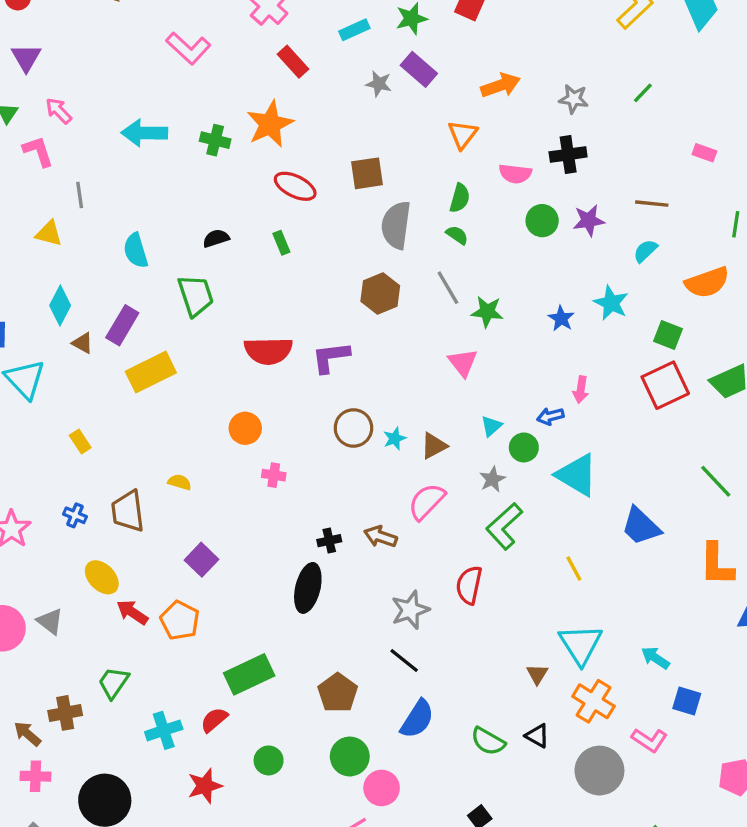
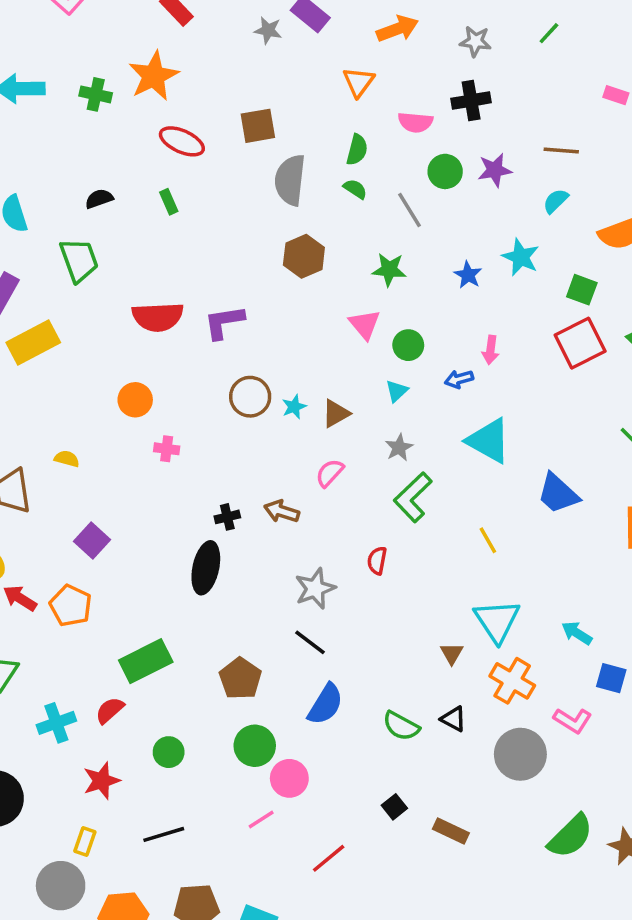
gray line: (448, 288) -> (410, 210), moved
brown hexagon: (380, 293) -> (304, 256), moved
green circle: (524, 447) -> (408, 345), moved
pink semicircle: (427, 502) -> (330, 473), size x0.7
red semicircle: (469, 585) -> (377, 561), size x0.7

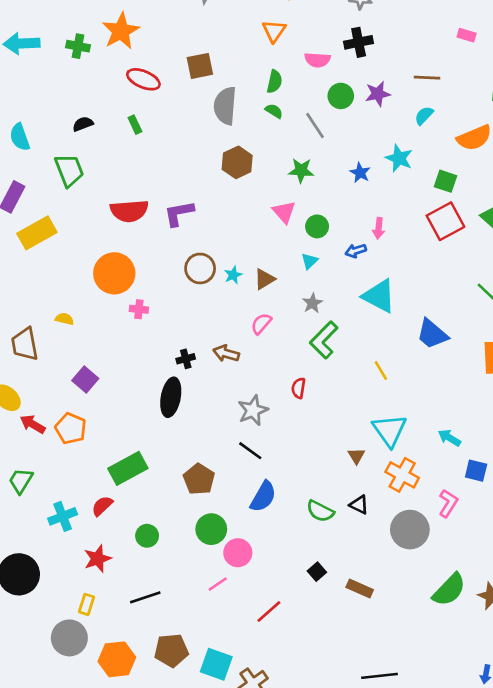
orange circle: (135, 400) -> (114, 273), size x1.6
pink L-shape: (573, 721) -> (448, 503), turned -88

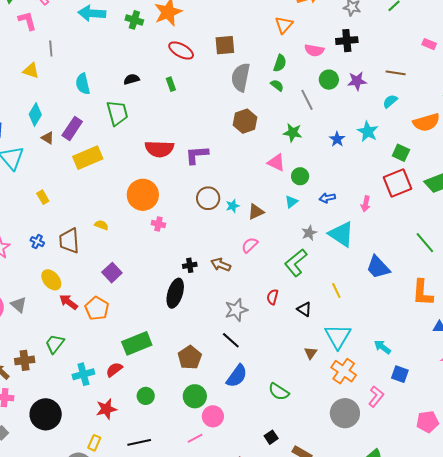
pink triangle: (284, 212) -> (276, 163), turned -30
pink arrow: (379, 228) -> (366, 204), moved
gray star: (312, 303) -> (309, 233), moved
black triangle: (359, 505) -> (304, 309), moved

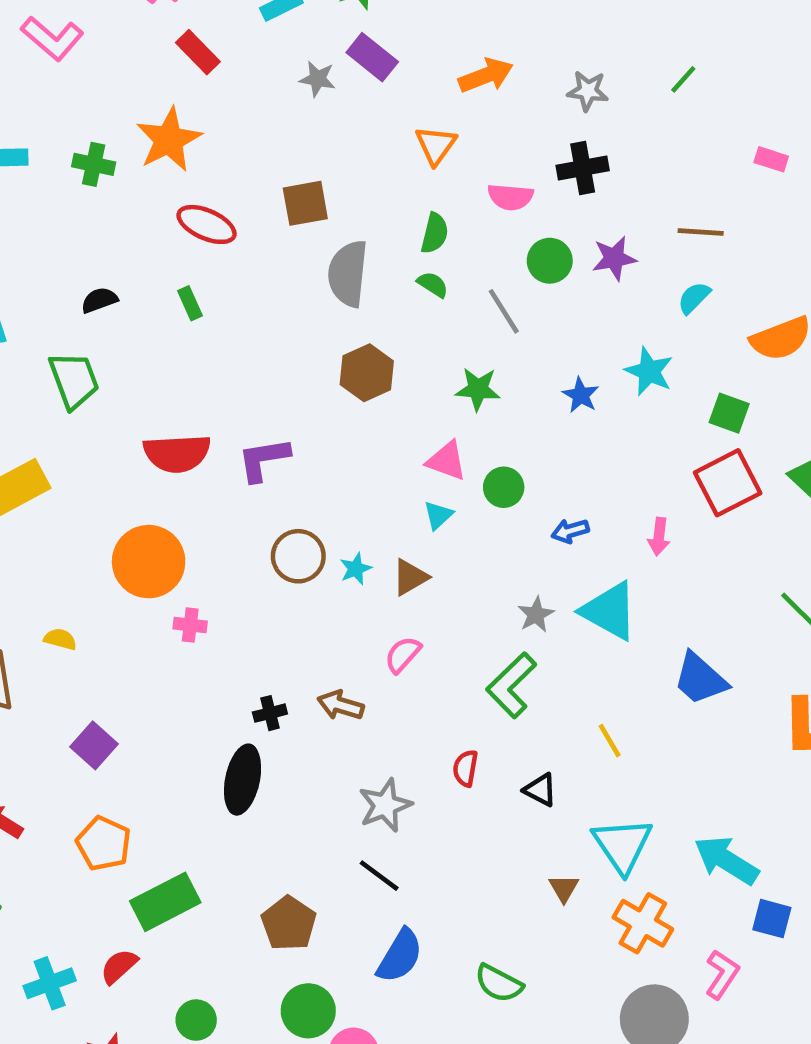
cyan triangle: (291, 202) -> (438, 515), moved
orange pentagon: (97, 308) -> (104, 844), moved
cyan arrow: (382, 347) -> (726, 860), size x1.6

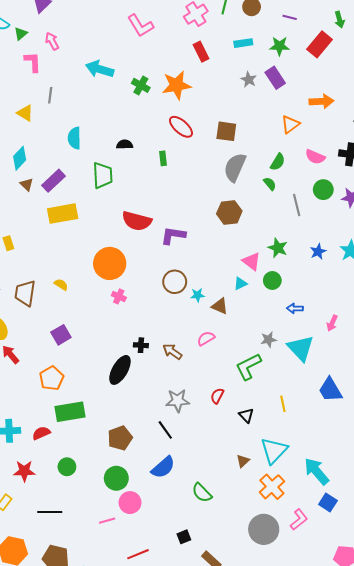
green star: (478, 389) -> (278, 248), moved
brown triangle: (410, 577) -> (220, 306), turned 36

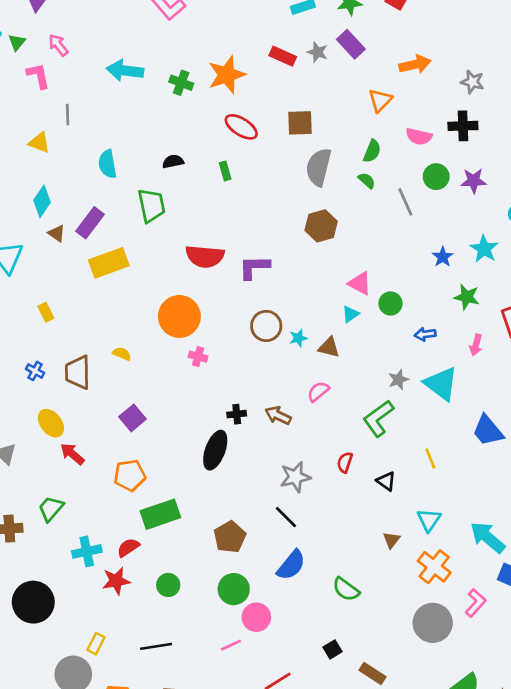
red rectangle: (201, 52) -> (283, 56), moved, turned -30
green star: (278, 248) -> (467, 297), moved
orange pentagon: (52, 378) -> (130, 475), turned 30
cyan triangle: (274, 450) -> (429, 520), size x0.7
red star: (24, 471) -> (116, 581), moved

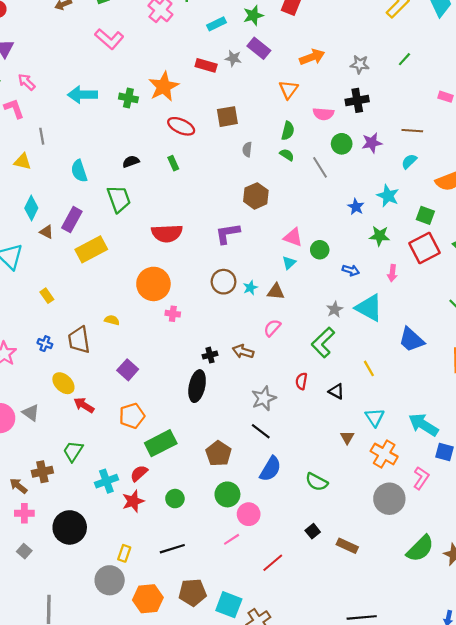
gray semicircle: (319, 167) -> (247, 149), size x0.5
purple L-shape: (254, 267) -> (228, 233), moved
blue arrow: (425, 334) -> (351, 270), turned -147

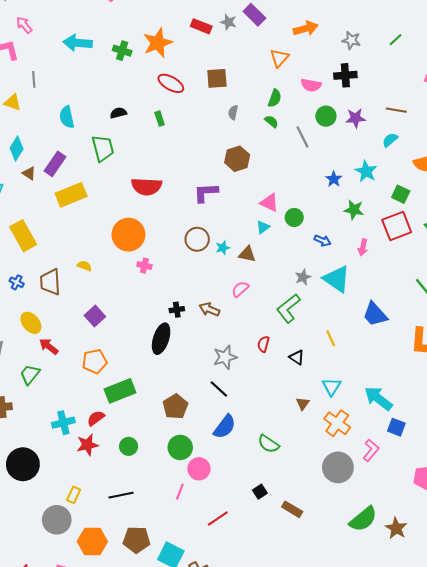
yellow rectangle: (47, 296) -> (23, 236), size x2.0
green trapezoid: (73, 451) -> (30, 374), moved
pink line: (232, 539) -> (180, 492), turned -42

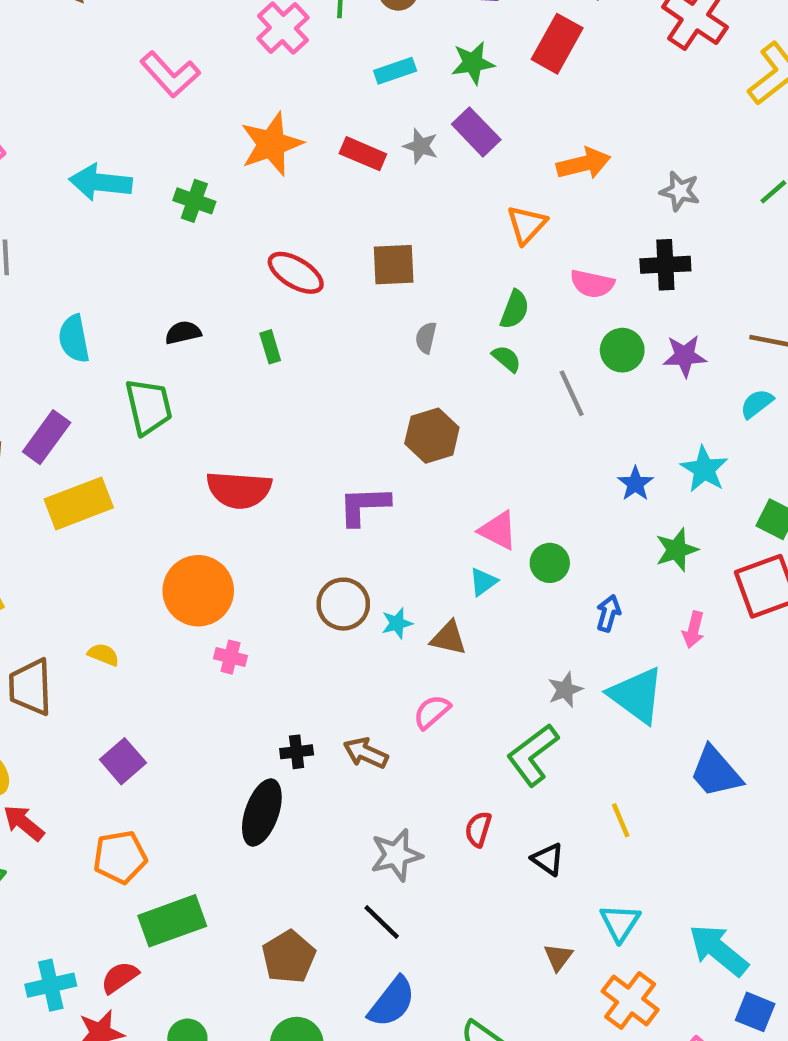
orange star: (158, 43) -> (271, 144), moved
green star: (354, 210) -> (677, 550), turned -30
blue arrow: (323, 241) -> (608, 613), turned -98

